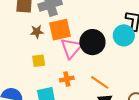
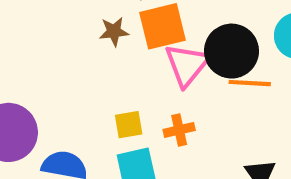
yellow square: (39, 61) -> (129, 125), moved
orange line: (100, 82) -> (250, 83), moved, turned -30

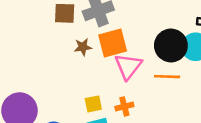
black circle: (231, 51) -> (171, 46), moved

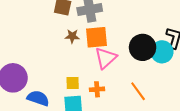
orange line: (167, 77) -> (138, 91), moved, turned 42

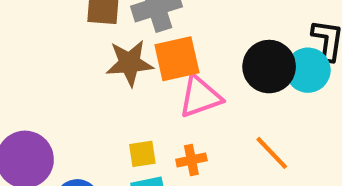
brown star: (72, 36) -> (130, 63), size x1.6
pink triangle: (106, 58) -> (200, 97), turned 30

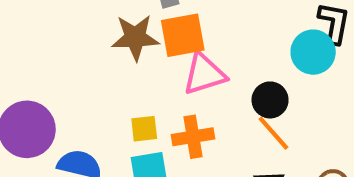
black circle: (269, 67) -> (270, 100), moved, size x0.7
orange cross: (191, 160) -> (193, 137), size x1.4

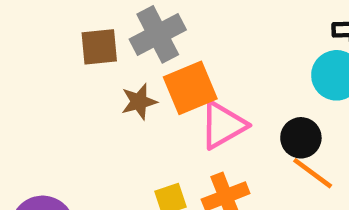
brown star: (135, 37) -> (139, 102), size x0.7

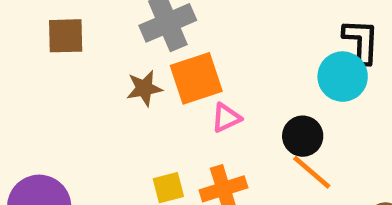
brown square: (99, 47) -> (66, 36), moved
pink triangle: (223, 125) -> (226, 118), size x0.6

